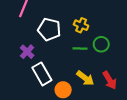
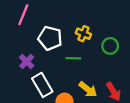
green circle: (101, 44) -> (110, 46), moved
green line: (80, 48) -> (73, 58), moved

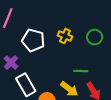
green circle: (110, 46) -> (95, 37), moved
green line: (73, 58) -> (81, 71), moved

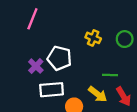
white pentagon: (33, 40) -> (59, 58), moved
white rectangle: (26, 85) -> (52, 90), turned -65

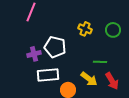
purple cross: (36, 66) -> (34, 54), turned 32

